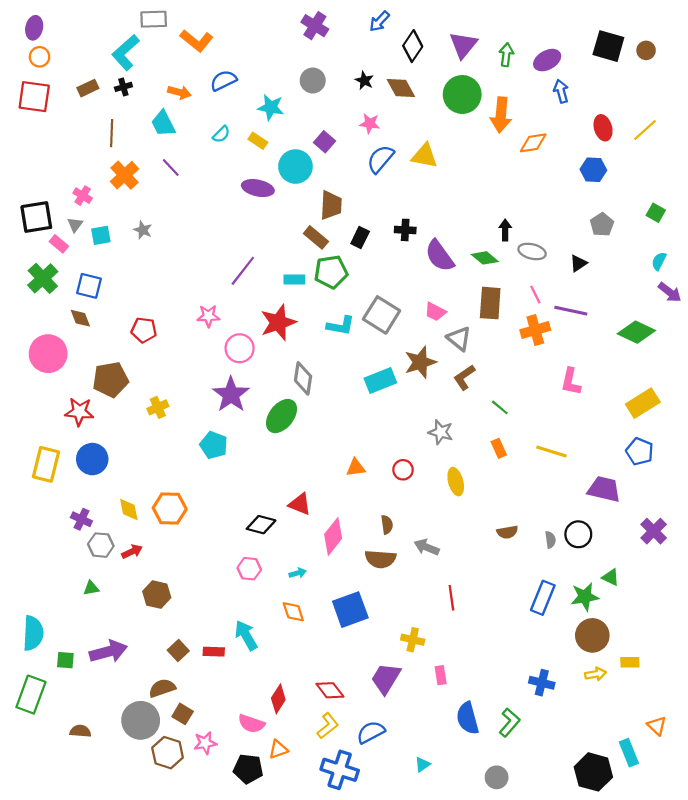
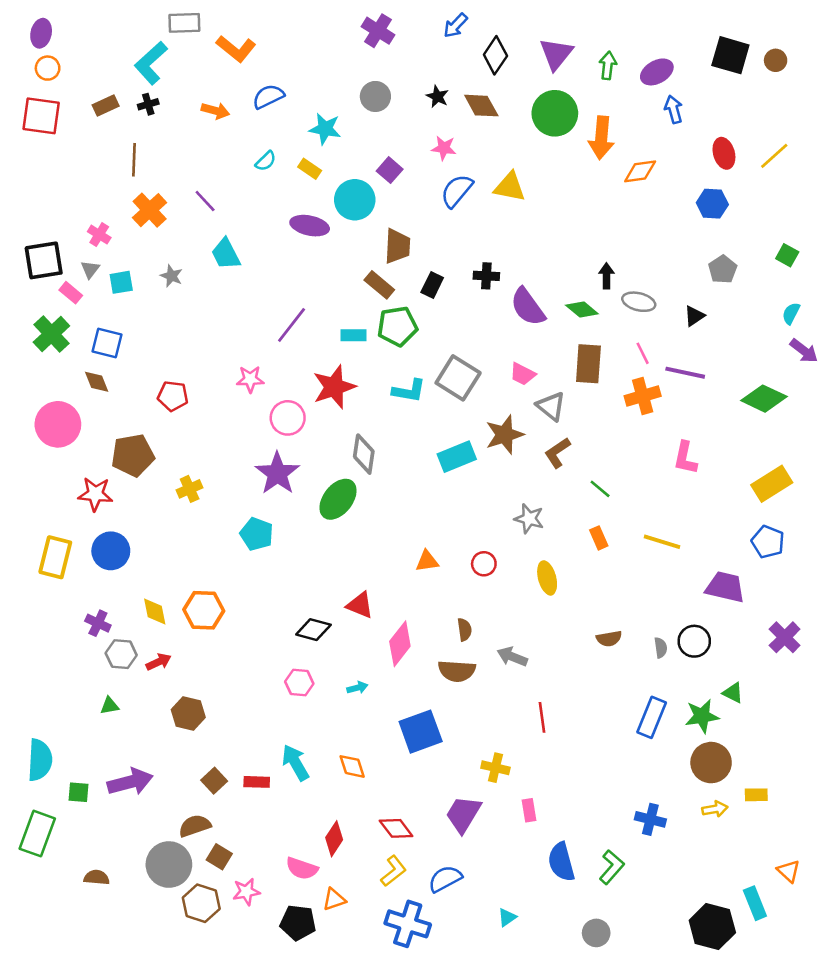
cyan trapezoid: (163, 124) -> (226, 254), moved
orange diamond: (293, 612) -> (352, 766), moved

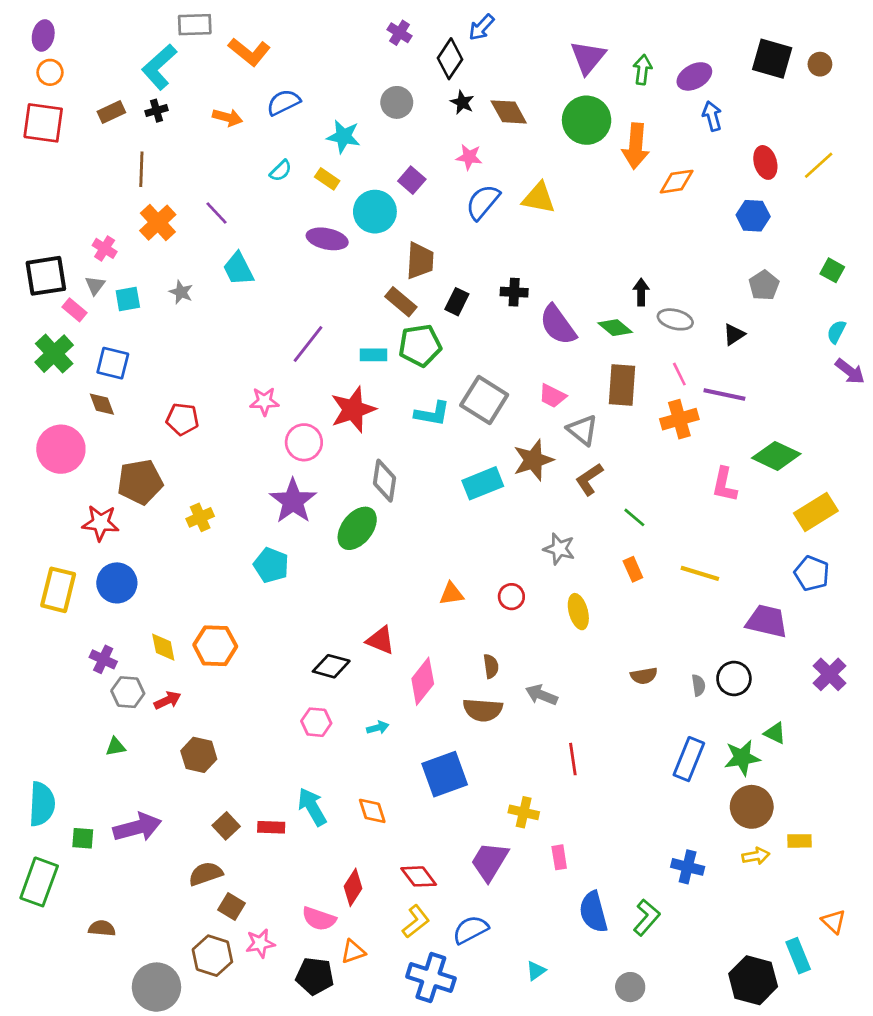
purple cross: (378, 31) -> (399, 33), size x0.7
black diamond: (495, 55) -> (450, 59), moved
green diamond: (764, 399) -> (776, 456), moved
gray circle: (169, 865) -> (156, 987), moved

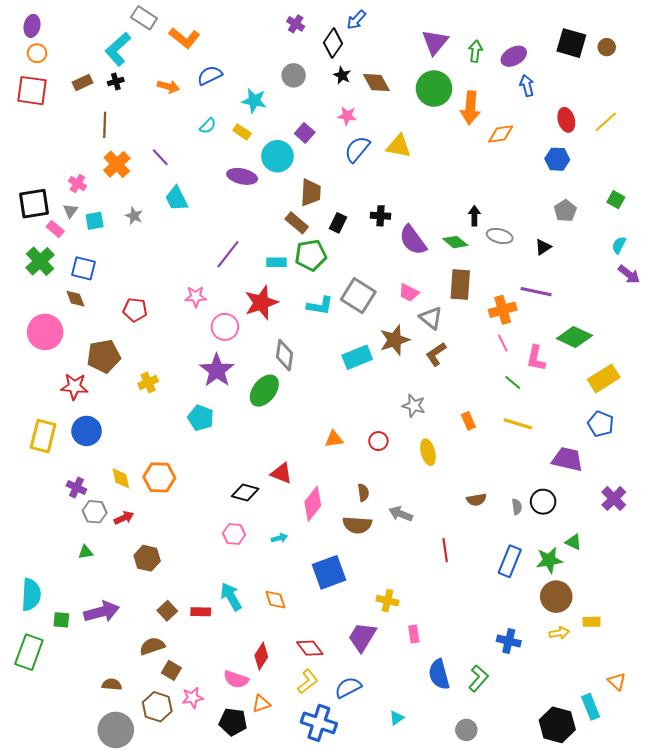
gray rectangle: (195, 25) -> (144, 18), turned 35
pink line: (679, 374) -> (503, 343), moved
green line: (634, 517) -> (513, 382), moved
red line: (573, 759) -> (445, 550), moved
brown semicircle: (102, 928) -> (112, 684), moved

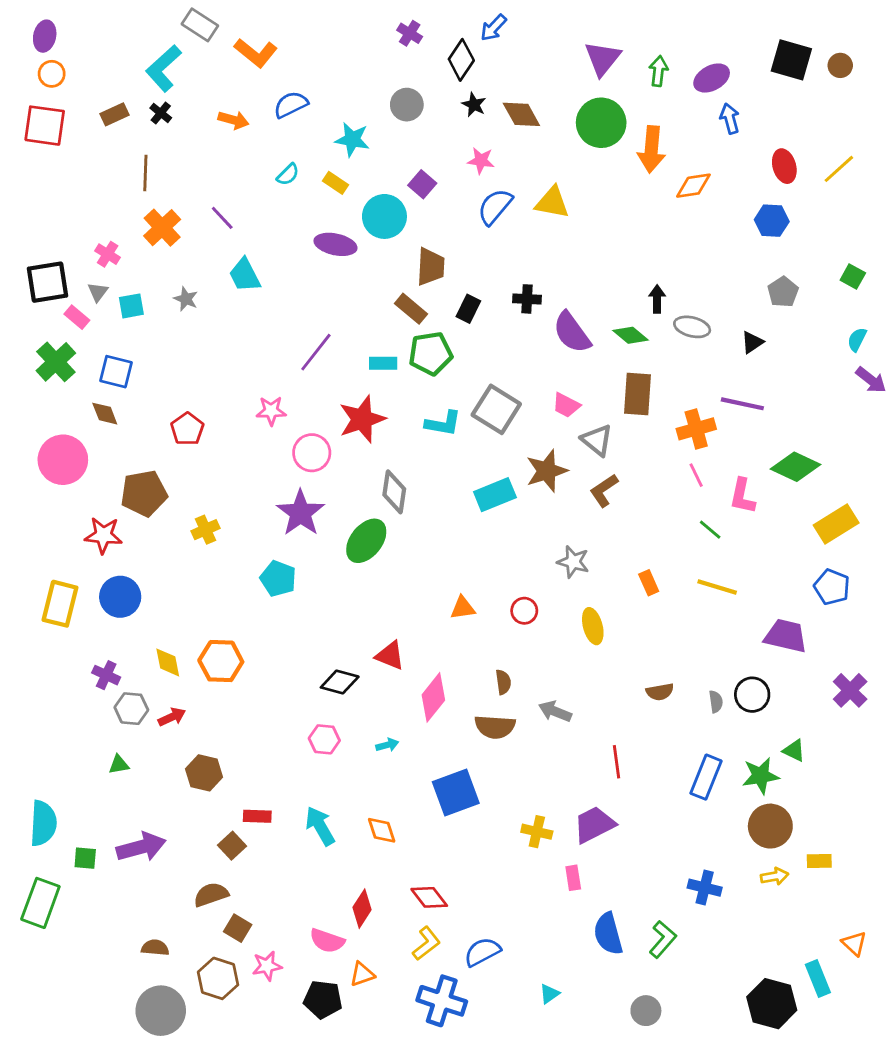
black cross: (116, 81) -> (161, 113), turned -35
red pentagon: (135, 310) -> (187, 429), turned 30
red rectangle: (201, 612) -> (257, 816), moved
purple trapezoid: (362, 637) -> (594, 825), moved, turned 32

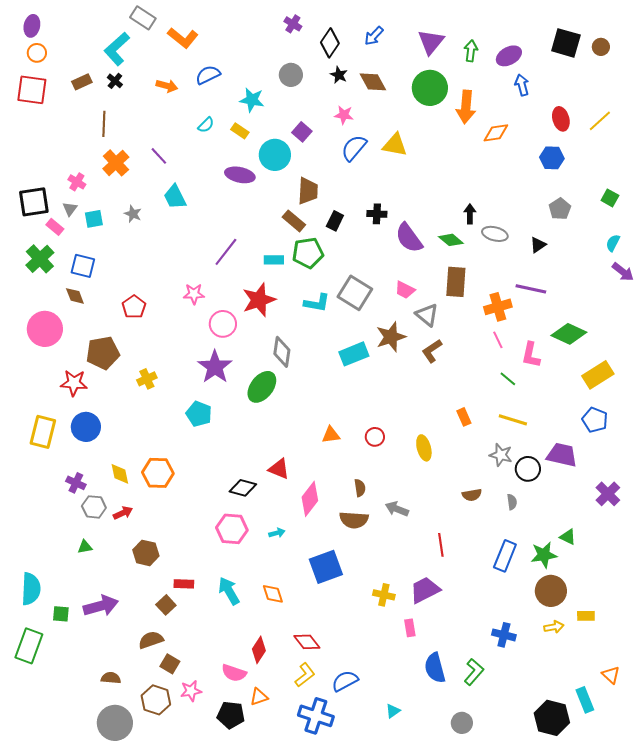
blue arrow: (493, 28) -> (374, 36), moved
gray star: (573, 562) -> (501, 455), moved
black circle: (752, 695) -> (528, 469), moved
pink hexagon: (324, 739) -> (232, 529), size x1.4

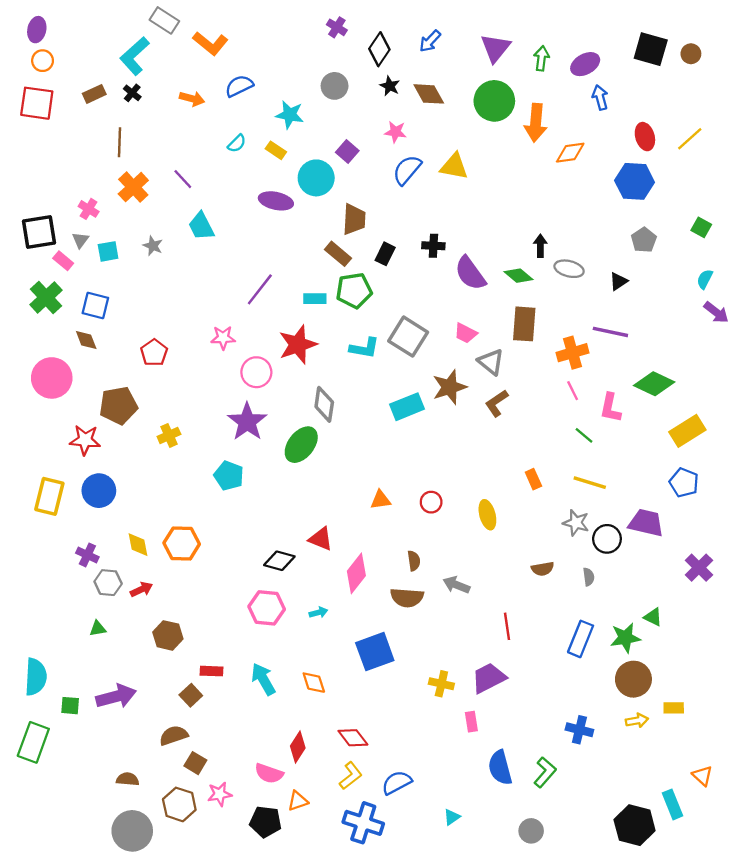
blue hexagon: (552, 158) -> (635, 181), size x1.4

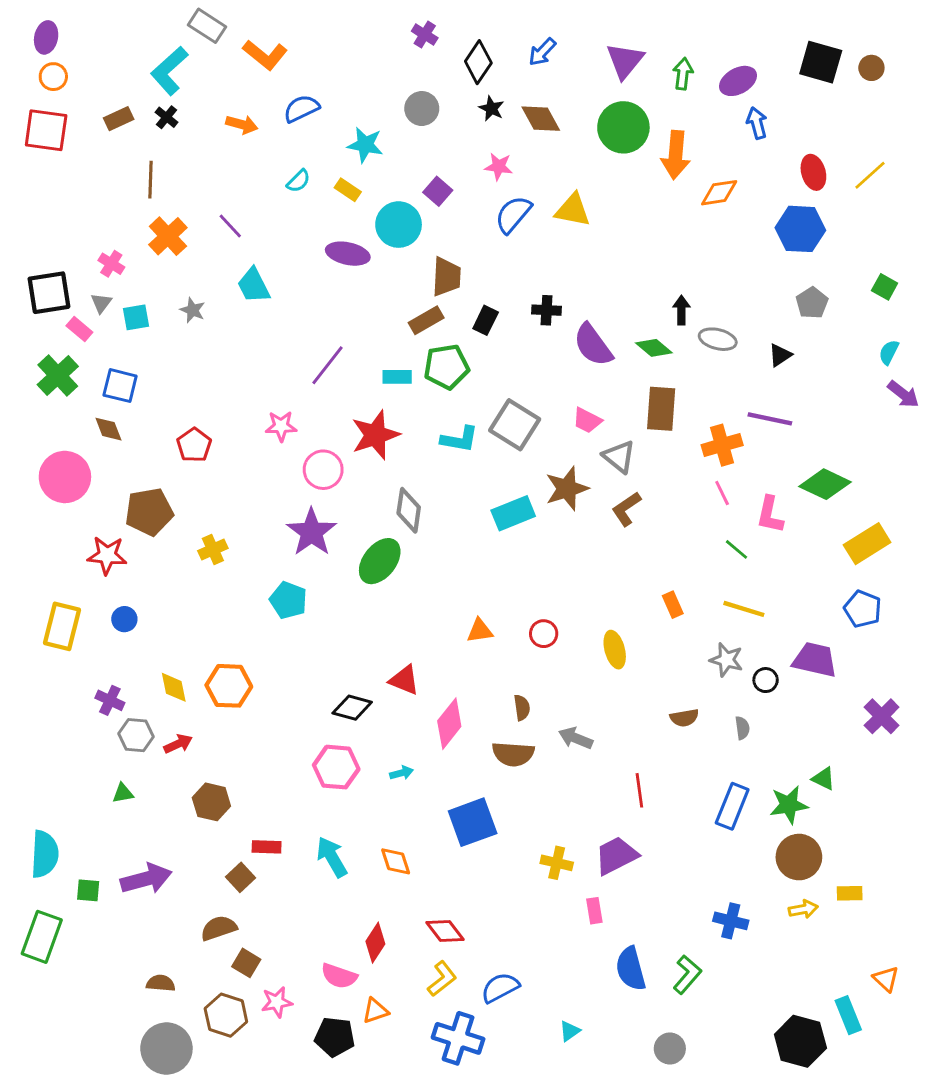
brown rectangle: (338, 254) -> (426, 320), turned -70
blue circle: (99, 491) -> (124, 619), size x0.6
black circle: (607, 539) -> (766, 680), size x0.7

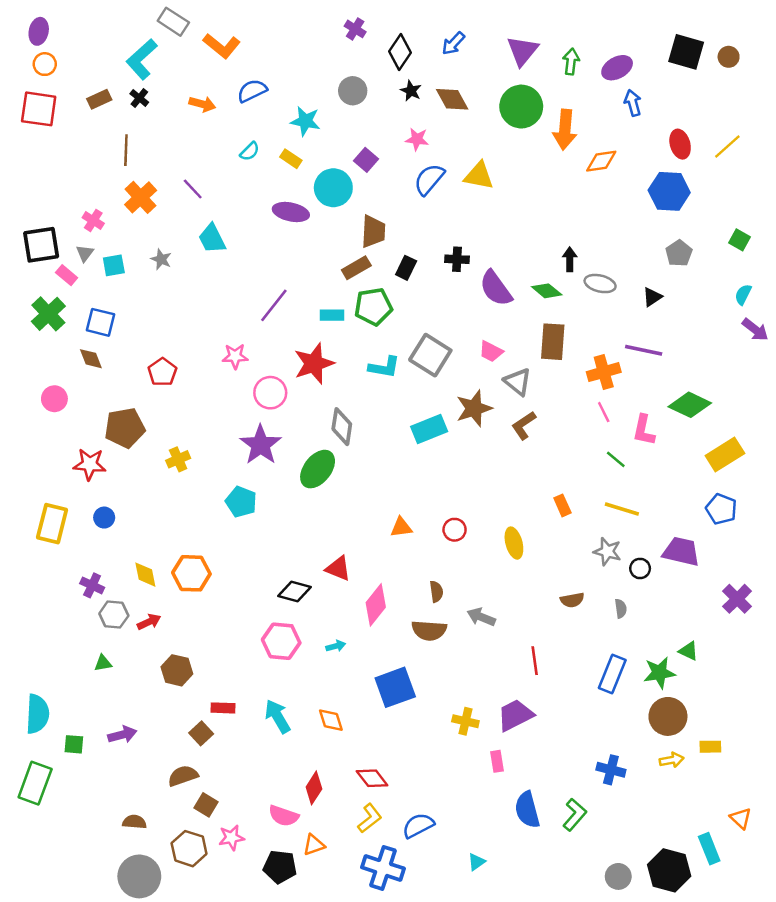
pink circle: (65, 477) -> (54, 399), size x0.6
purple arrow: (146, 879) -> (122, 735), size x0.7
gray circle: (670, 1049) -> (618, 876), moved

